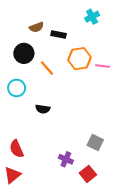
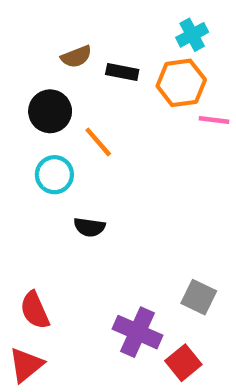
orange hexagon: (79, 59) -> (181, 83), moved
pink line: (103, 66) -> (214, 120), moved
cyan circle: (17, 88) -> (54, 175), moved
purple cross: (66, 159) -> (138, 332), size x1.5

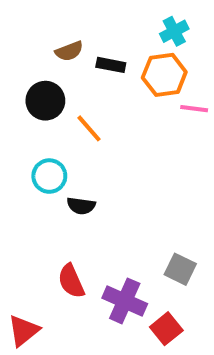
cyan circle: (54, 175) -> (49, 176), moved
red semicircle: (35, 310) -> (71, 281), moved

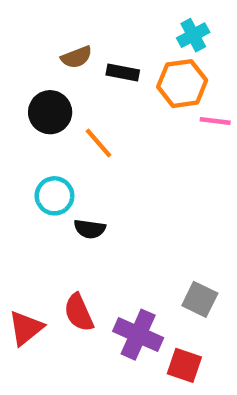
red square: (166, 329) -> (184, 365), turned -32
red triangle: (24, 331) -> (26, 328), moved

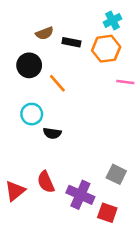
pink line: (215, 121) -> (125, 82), moved

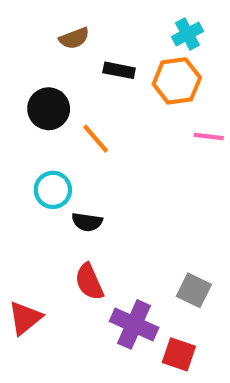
brown semicircle: (45, 33) -> (74, 38), moved
red semicircle: (46, 182) -> (89, 282), moved

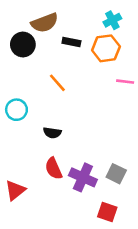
brown semicircle: (74, 38) -> (45, 23), size x1.5
black circle: (49, 109) -> (23, 44), moved
cyan circle: (53, 190) -> (16, 110), moved
purple cross: (134, 324) -> (83, 177), moved

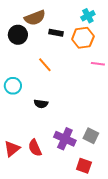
red semicircle: (54, 169) -> (35, 148), moved

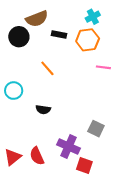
gray square: (91, 136) -> (96, 129), moved
red square: (84, 166) -> (84, 165), moved

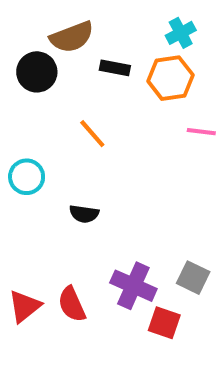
gray square: (96, 129) -> (193, 278), moved

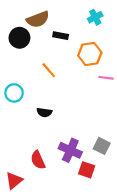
orange hexagon: (170, 78) -> (90, 54), moved
pink line: (201, 132) -> (106, 78), moved
red triangle: (25, 306) -> (14, 181), moved

